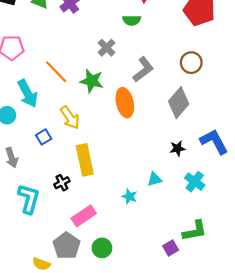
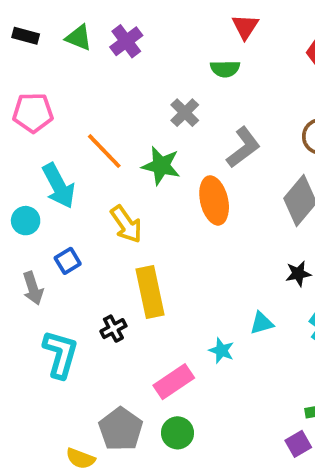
blue square: (44, 137) -> (68, 261), moved
pink rectangle: (84, 216) -> (174, 382), moved
purple square: (171, 248) -> (298, 444), moved

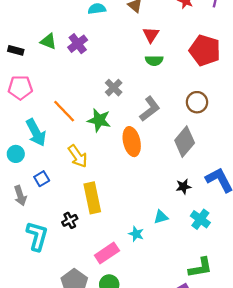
black rectangle: (26, 36) -> (16, 50), moved
green semicircle: (225, 69) -> (154, 61), moved

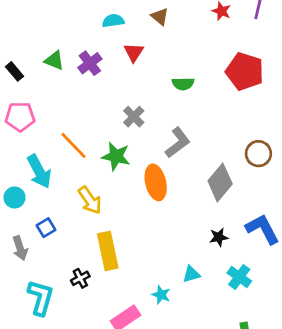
red triangle: (151, 35) -> (134, 52), moved
black rectangle: (16, 50) -> (15, 71), turned 35
brown circle: (197, 102) -> (258, 154), moved

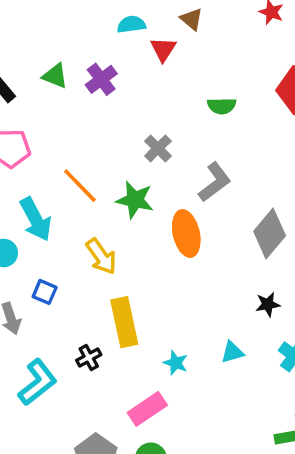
red triangle: (134, 52) -> (163, 49), moved
blue square: (46, 228) -> (45, 292), turned -36
cyan star: (161, 295) -> (176, 363), moved
cyan L-shape: (41, 298) -> (37, 382), turned 36

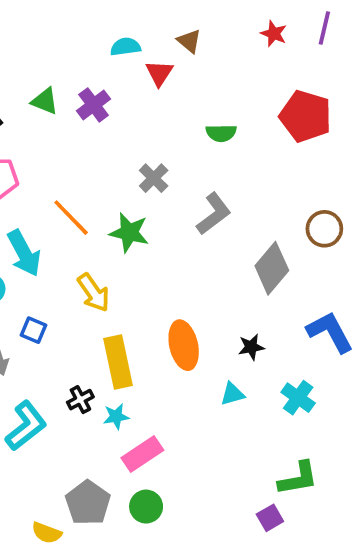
orange ellipse: (186, 233) -> (184, 345), moved
black star: (268, 304) -> (251, 347), moved
cyan star: (176, 363) -> (116, 416), moved, turned -30

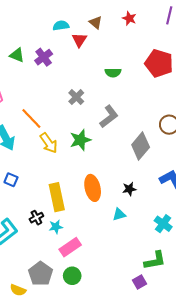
red star: (274, 34) -> (129, 18), moved
green star: (129, 233) -> (80, 140), moved, turned -30
yellow arrow: (94, 293) -> (49, 143), moved
cyan cross: (298, 398) -> (163, 224), moved

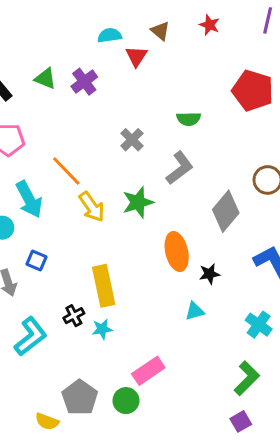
green semicircle: (113, 73) -> (189, 119), moved
orange ellipse: (93, 188) -> (177, 252), moved
pink rectangle: (70, 247) -> (148, 371), moved
green L-shape: (155, 260) -> (247, 378), turned -35
purple square: (140, 282) -> (241, 421), moved

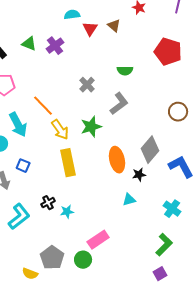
brown triangle: (160, 31) -> (114, 26), moved
gray diamond: (226, 211) -> (150, 150), moved
yellow rectangle: (104, 286) -> (68, 163), moved

